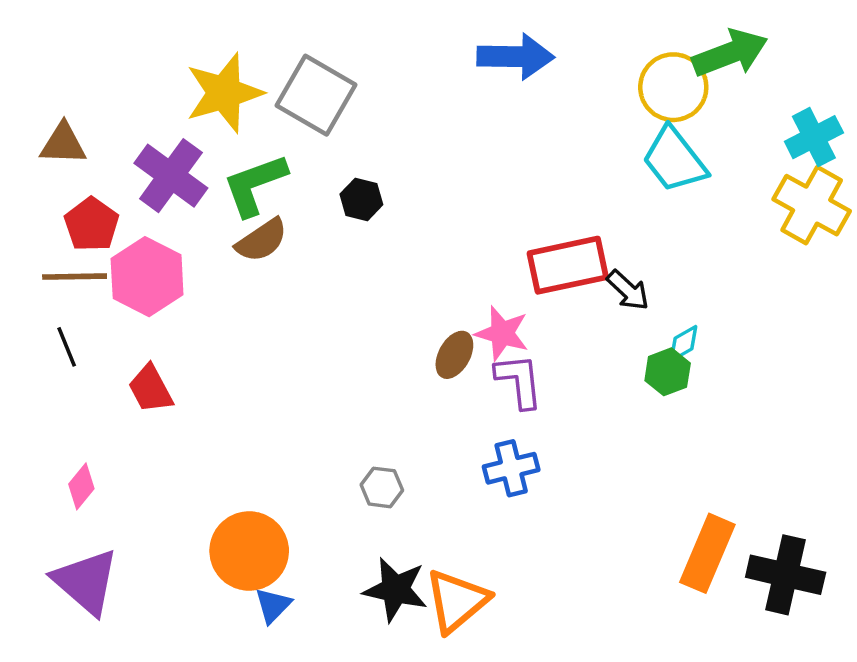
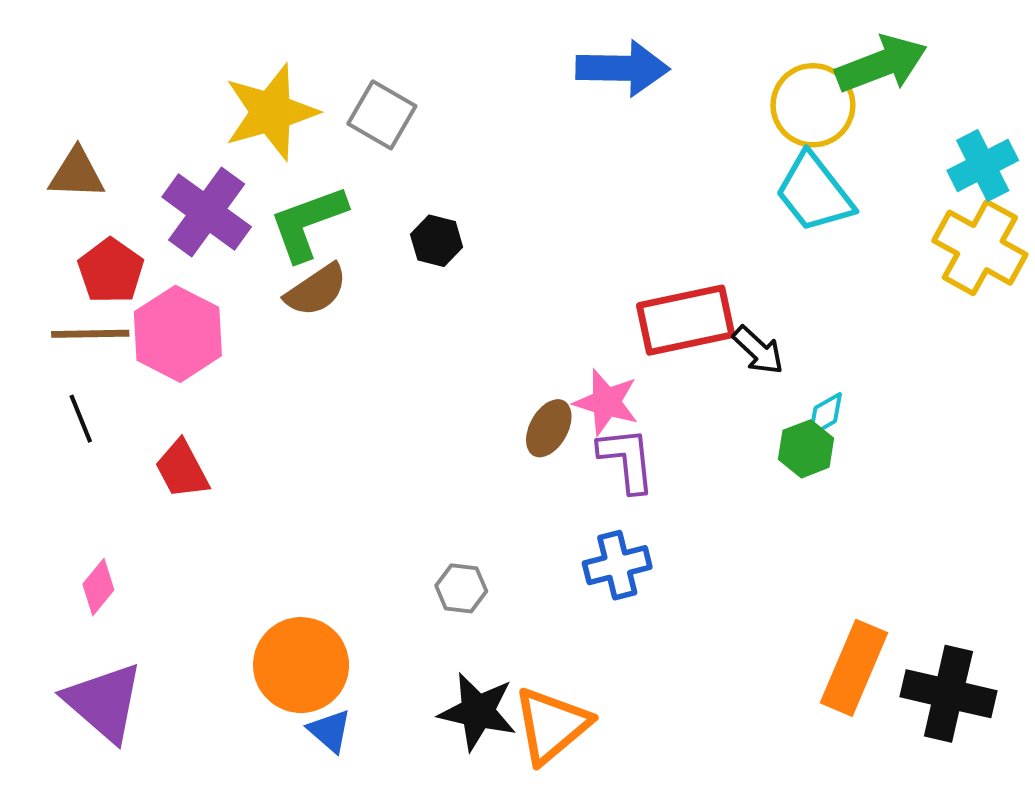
gray square: (316, 95) -> (382, 115), size x0.7
blue triangle: (273, 605) -> (330, 731), turned -33

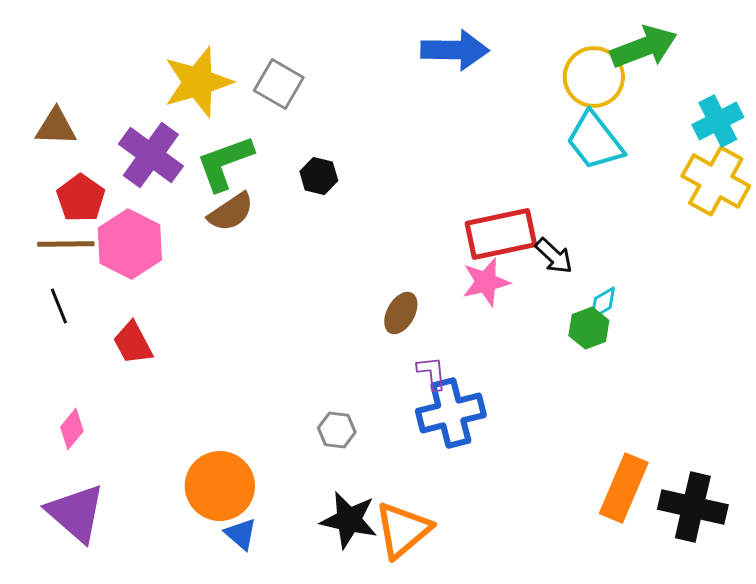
pink star: (606, 402) -> (486, 282), moved, turned -30
purple L-shape: (627, 460) -> (432, 373), moved, size x0.7
blue cross: (617, 565) -> (451, 413), size x1.4

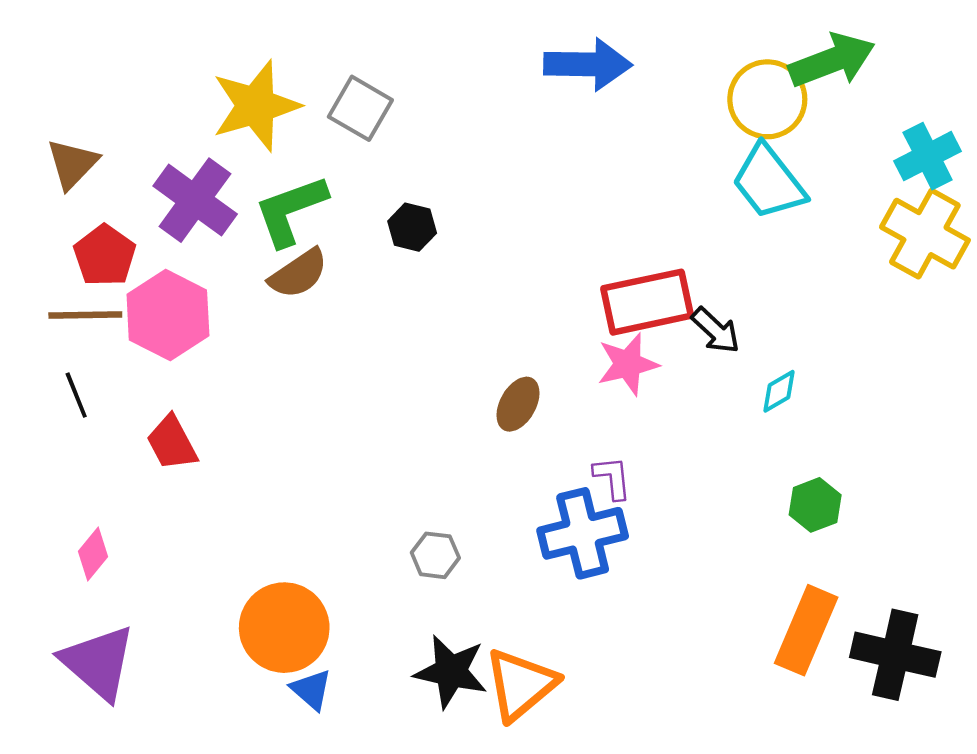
brown triangle: (56, 127) -> (72, 164), turned -48
green hexagon: (589, 328) -> (815, 505), moved
purple L-shape: (432, 373) -> (612, 478), moved

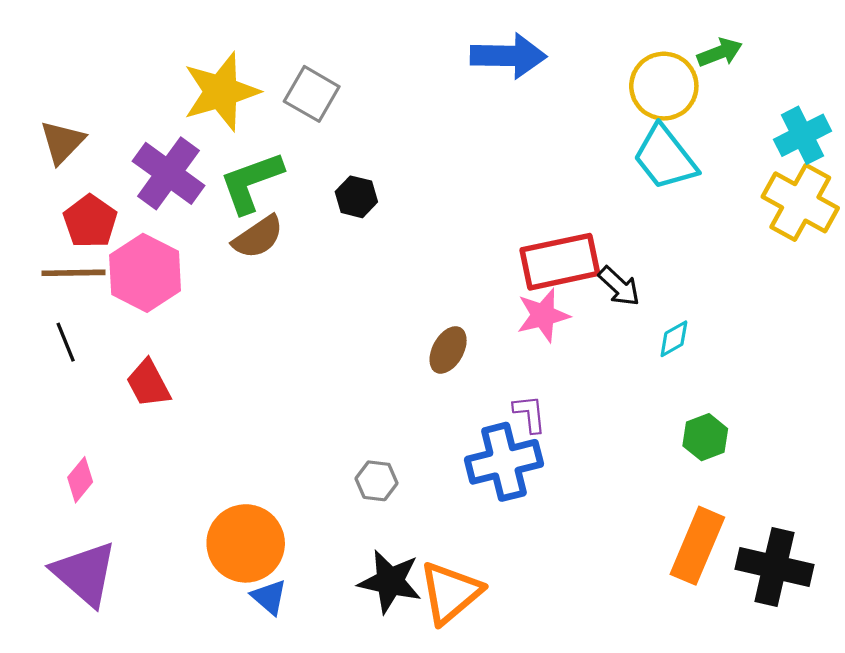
green arrow: (832, 61) -> (720, 53), size x0.6

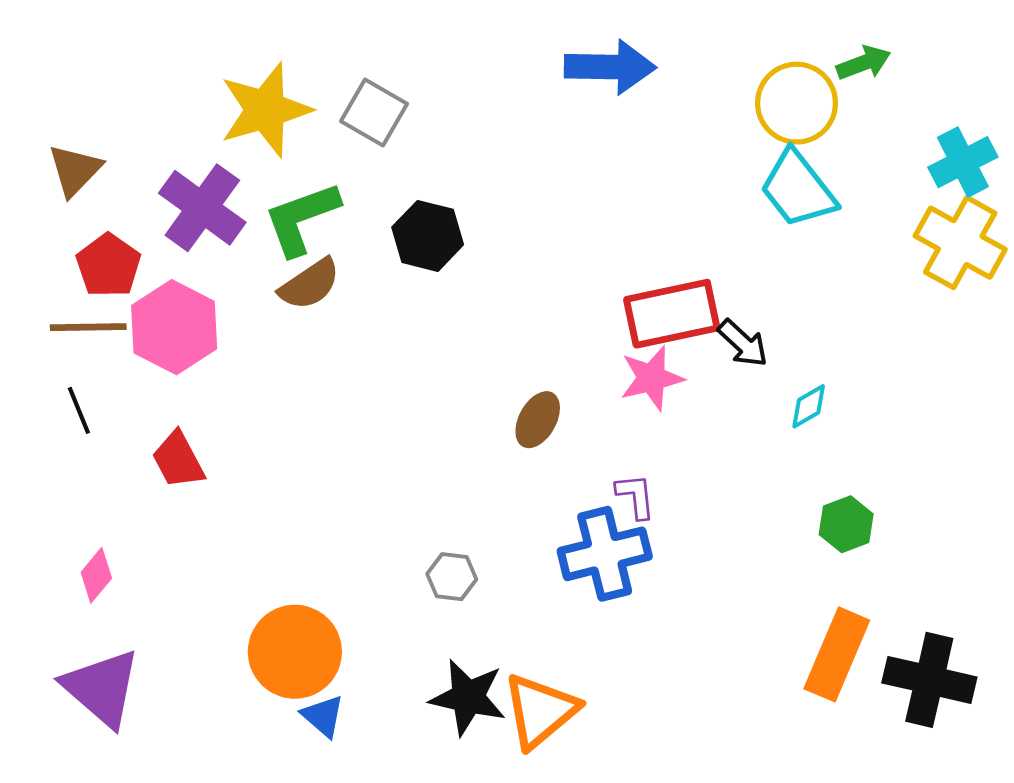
black hexagon: (356, 197) -> (428, 236), size x1.4

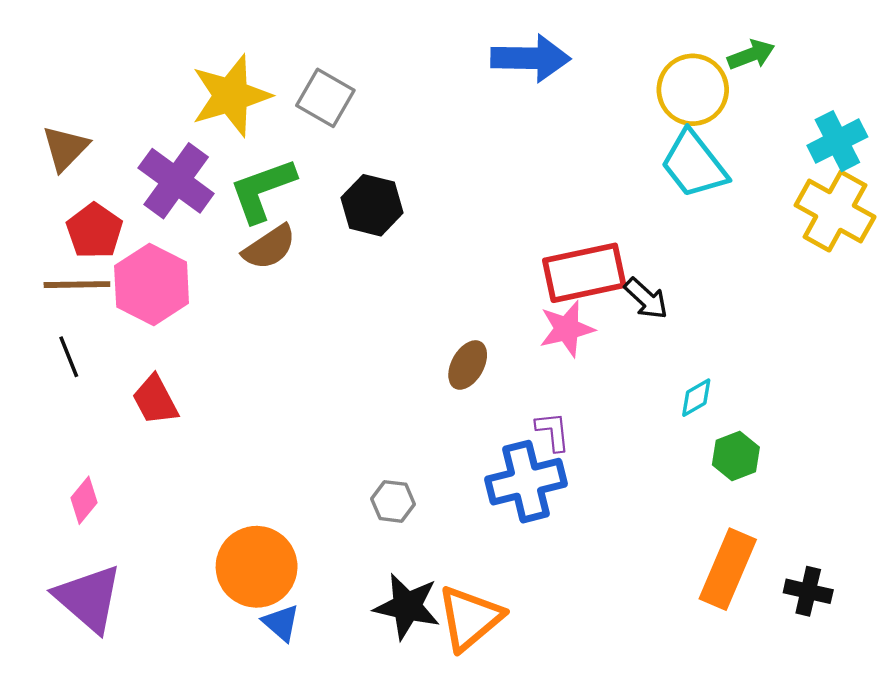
cyan diamond: (809, 406) -> (696, 398), moved
black cross: (929, 680) -> (808, 591), size x0.6

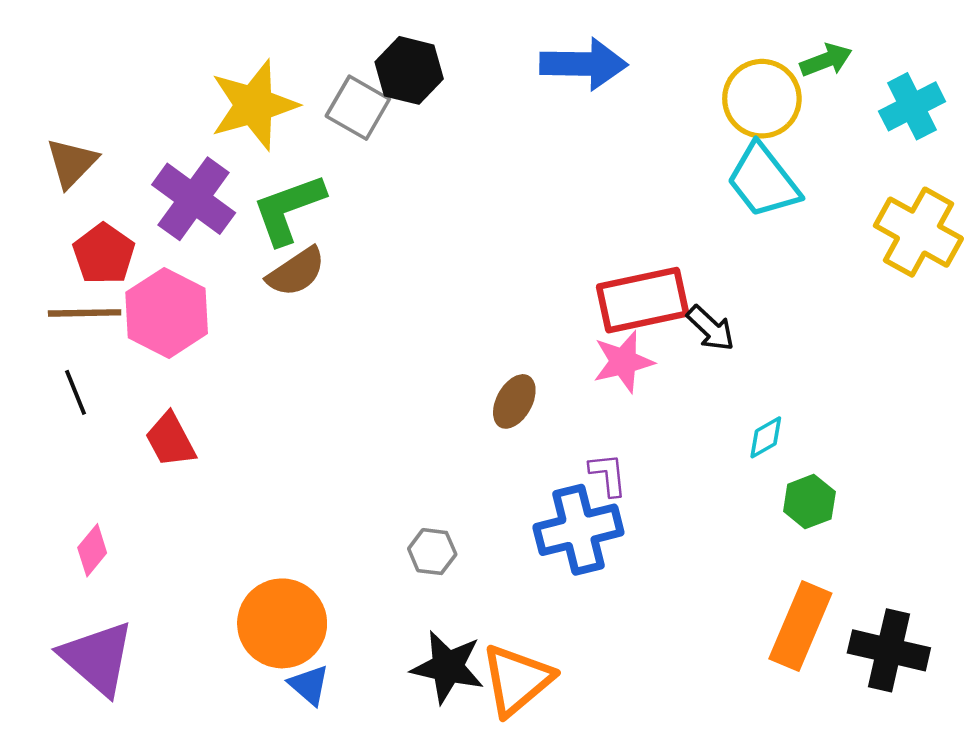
cyan cross: (837, 141) -> (912, 106), moved
black hexagon: (372, 205) -> (409, 70), moved
black cross: (808, 591) -> (889, 650), size x1.5

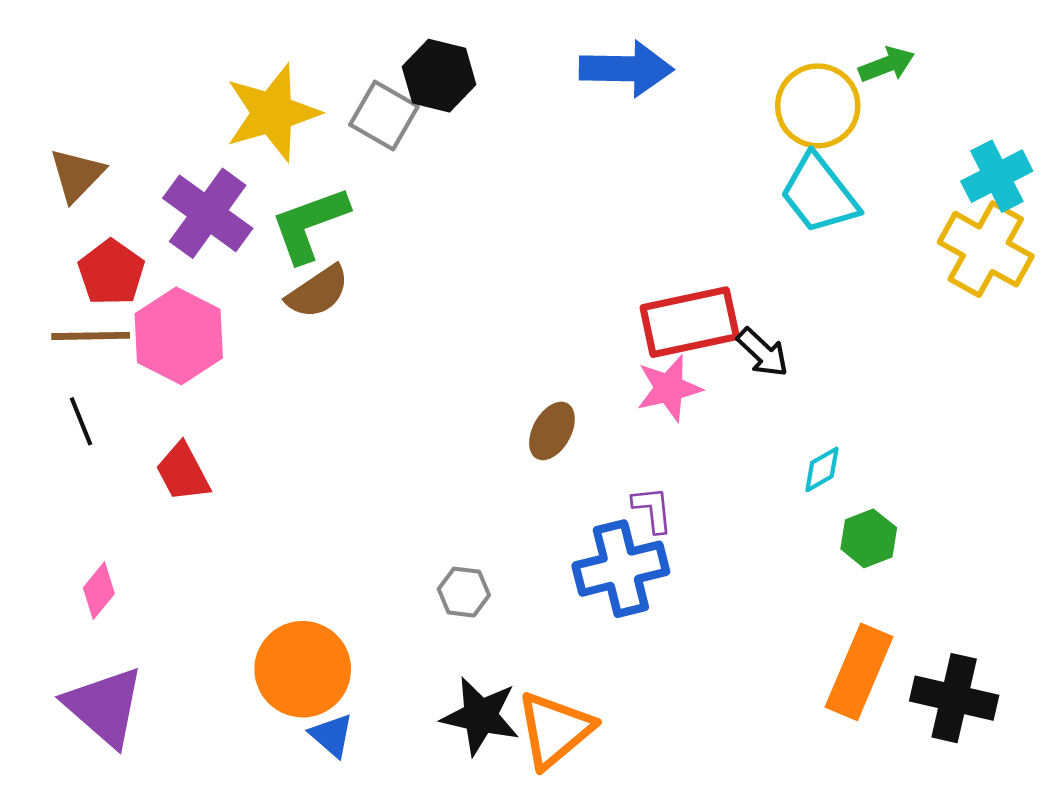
cyan cross: (912, 106) -> (997, 176), moved

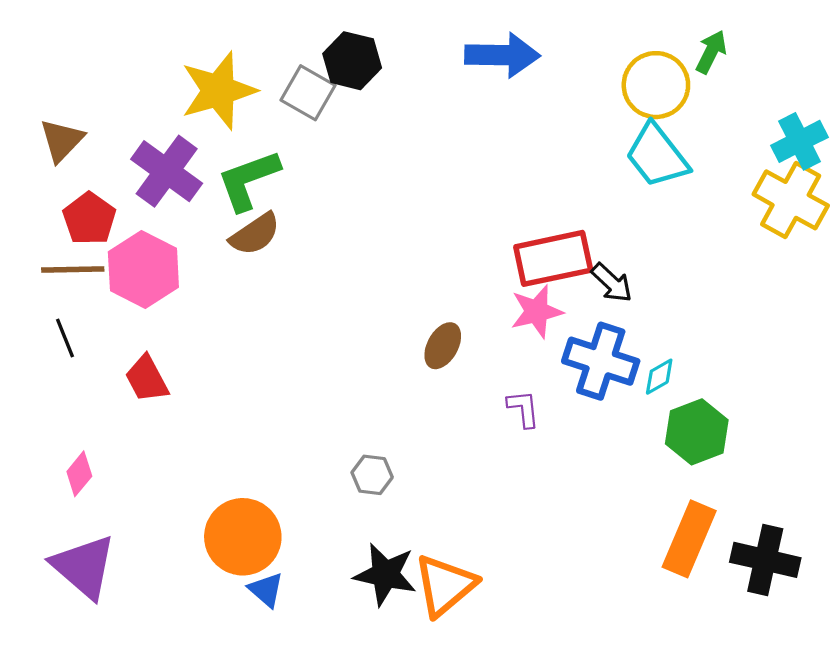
green arrow: (887, 65) -> (711, 52), turned -42
green hexagon: (869, 538) -> (697, 432), size x1.4
blue cross: (621, 569) -> (601, 361), moved, turned 32

